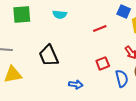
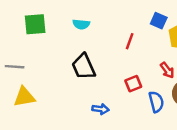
red line: (100, 28) -> (130, 41), turned -48
black trapezoid: (49, 55) -> (84, 67), moved

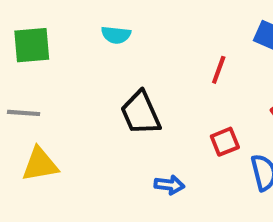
green square: (35, 24) -> (32, 45), moved
cyan semicircle: (81, 24) -> (116, 35), moved

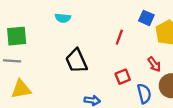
green square: (32, 45) -> (17, 36), moved

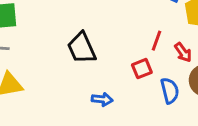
red line: (119, 37) -> (157, 41), moved

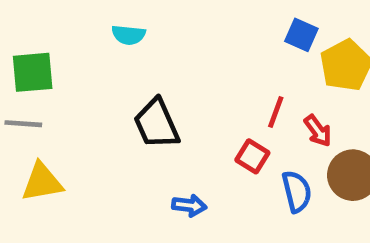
red square: (142, 69) -> (252, 156), turned -36

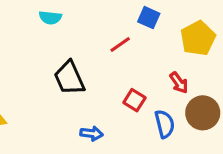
blue square: (301, 35) -> (149, 18), moved
red line: (276, 112) -> (120, 45), moved, turned 35

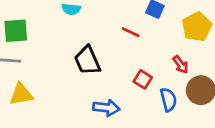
red line: (120, 45) -> (131, 32), turned 60
blue arrow: (92, 133) -> (106, 108), size x1.4

